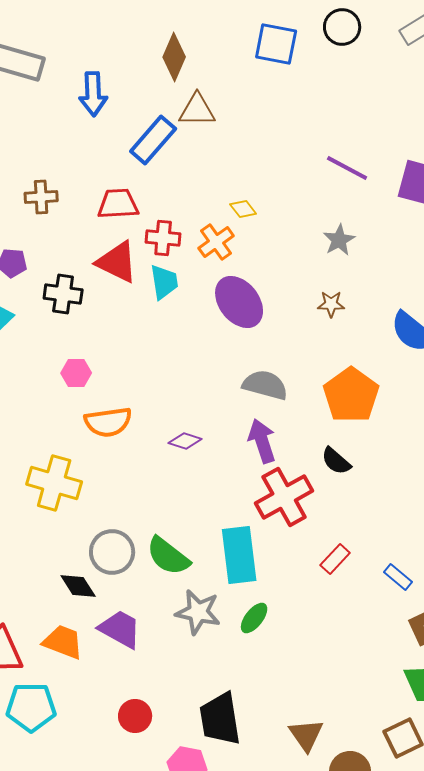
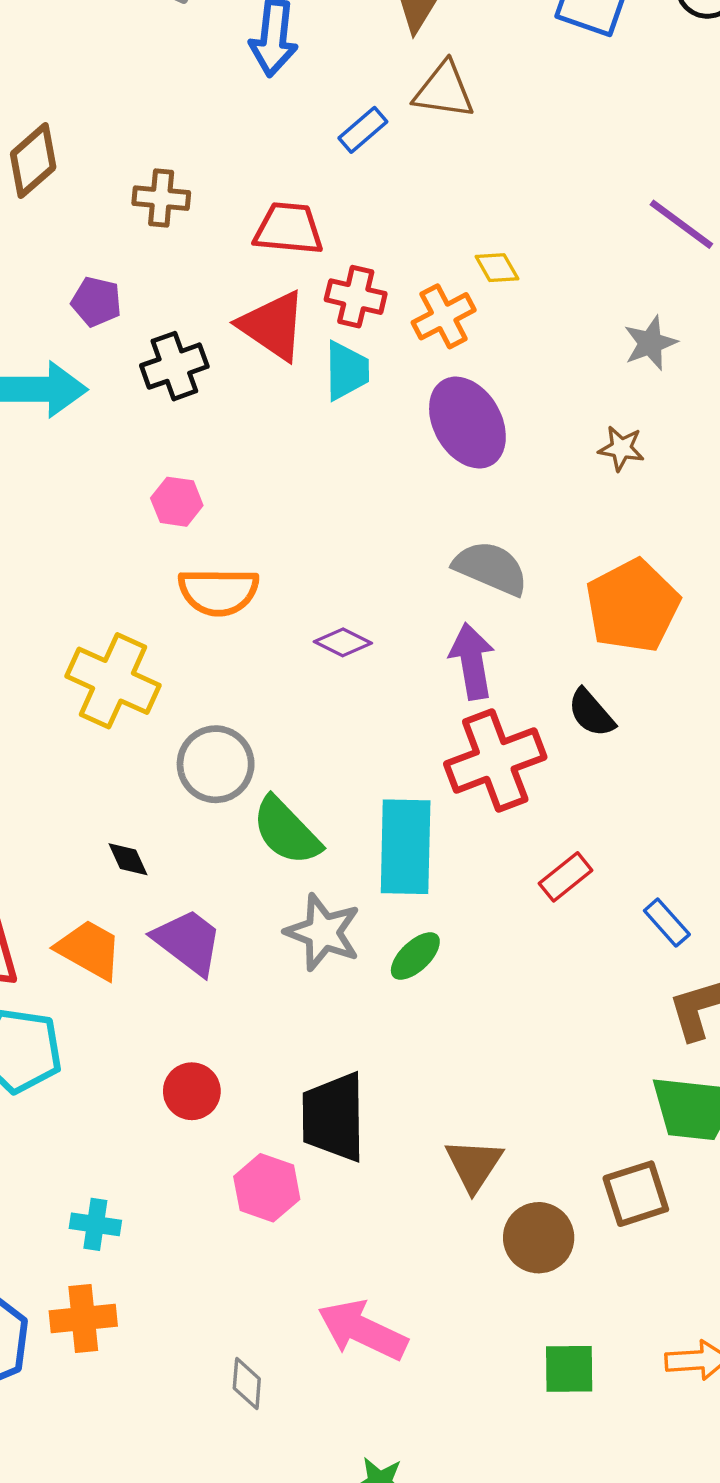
blue rectangle: (153, 140) -> (363, 130), size x0.6
black cross: (63, 294) -> (174, 366), turned -36
gray circle: (112, 552) -> (216, 764), moved
black diamond: (78, 586) -> (128, 859), size x0.7

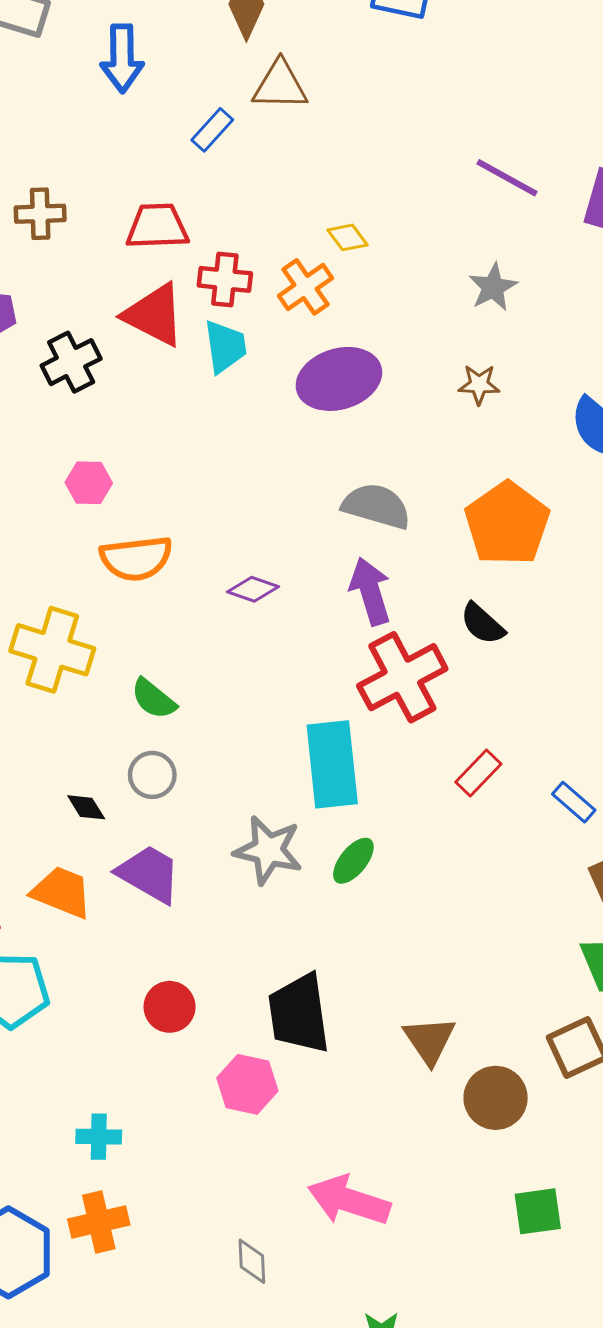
purple ellipse: (467, 423) -> (339, 379), turned -70
gray circle: (216, 764) -> (152, 775), moved, size x0.7
green semicircle: (286, 831) -> (154, 699), moved, size x0.7

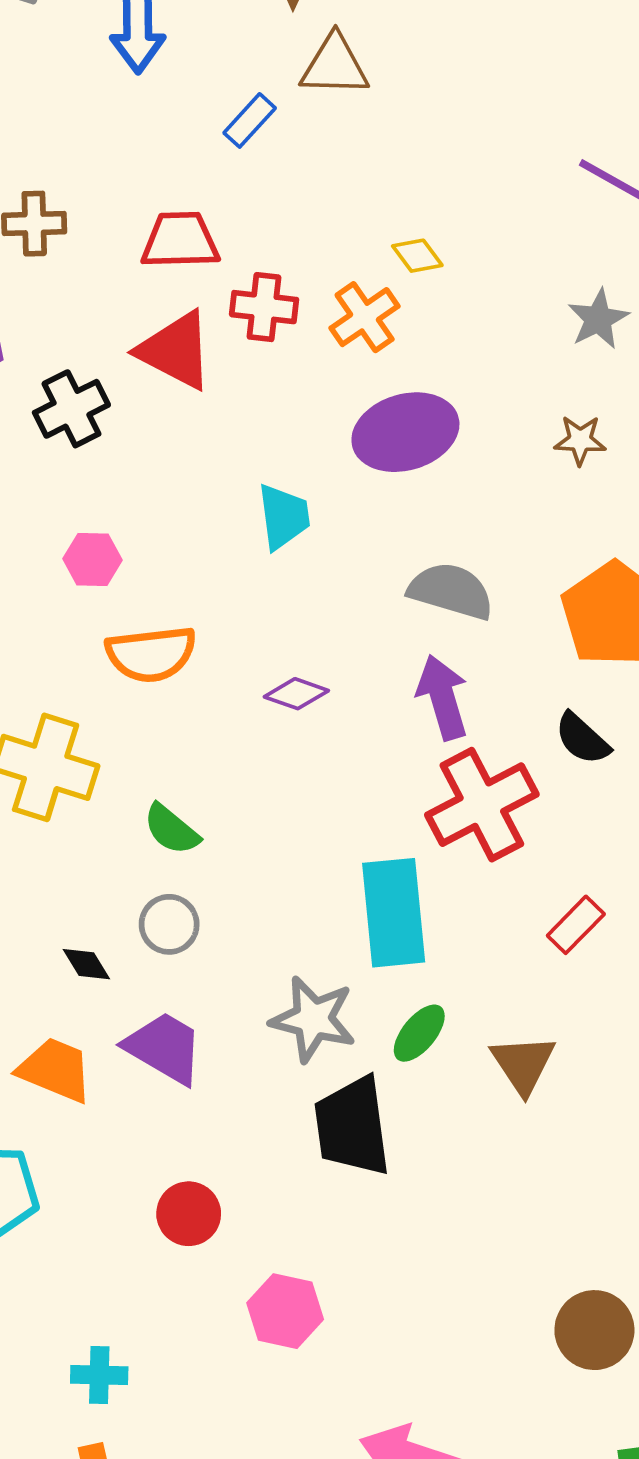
cyan trapezoid: (225, 347) -> (284, 517), moved
black trapezoid: (299, 1014) -> (352, 1126), moved
brown triangle: (429, 1040) -> (523, 1064), moved

